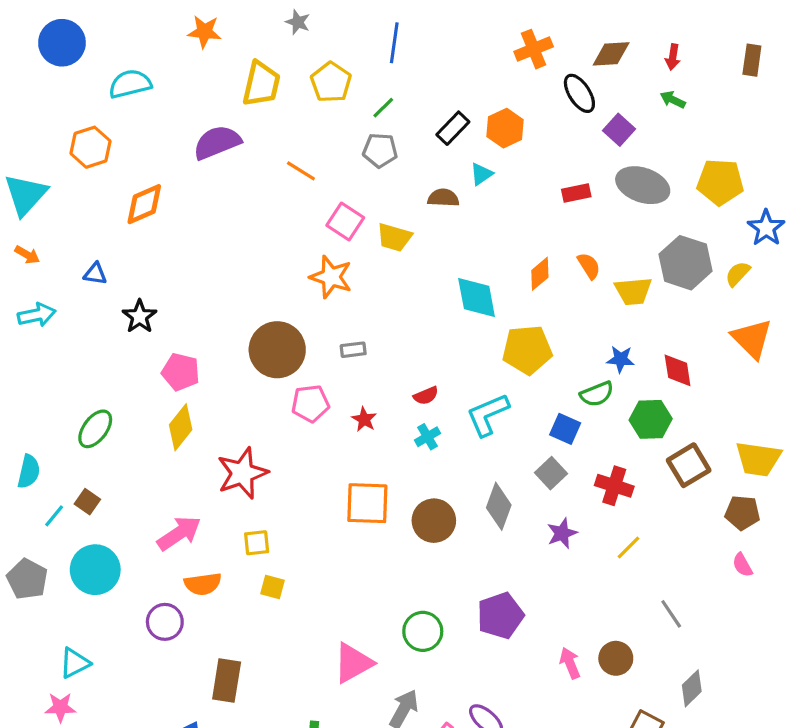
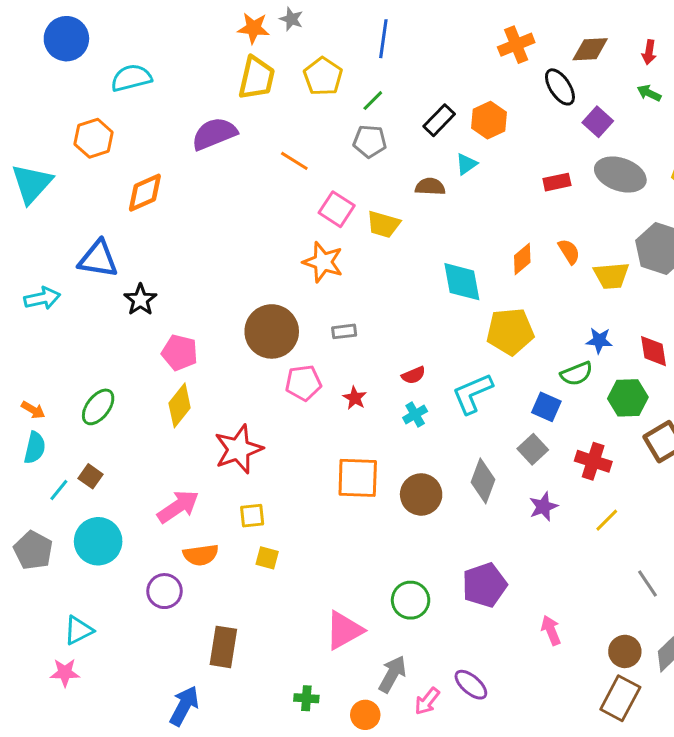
orange star: (204, 32) -> (254, 28), moved
orange arrow: (27, 255) -> (33, 410), moved
blue triangle: (95, 274) -> (98, 259), size x1.8
brown circle: (616, 658) -> (625, 651), moved

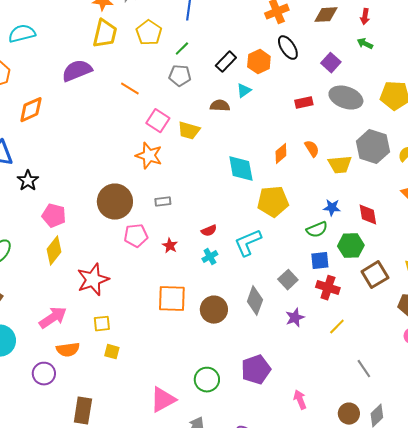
black ellipse: (560, 87) -> (288, 48), moved
blue square: (546, 407) -> (320, 261), moved, turned -30

